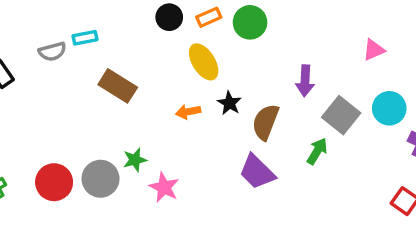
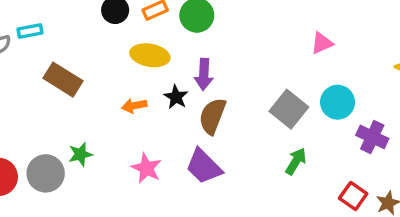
yellow ellipse: (204, 62) -> (150, 55), turned -48
purple arrow: (305, 81) -> (204, 74), moved
green arrow: (317, 151) -> (296, 161), moved
pink star: (164, 187) -> (146, 168), moved

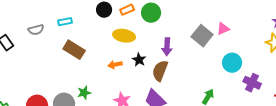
cyan rectangle: (30, 31) -> (65, 22), moved
purple arrow: (204, 74) -> (167, 47), moved
gray square: (289, 109) -> (202, 36), moved

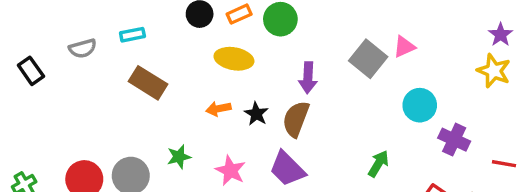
black star: (139, 60) -> (256, 114), moved
green star: (84, 93) -> (179, 157), moved

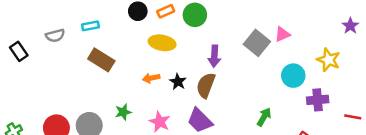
yellow star: (494, 71) -> (328, 60), moved
purple cross: (454, 140) -> (318, 100), turned -30

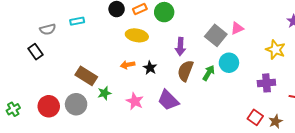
black rectangle: (19, 51) -> (36, 52), moved
brown rectangle: (101, 60) -> (86, 76), moved
cyan circle: (293, 76) -> (229, 63), moved
brown semicircle: (206, 85) -> (185, 71), moved
green arrow: (264, 117) -> (209, 73), moved

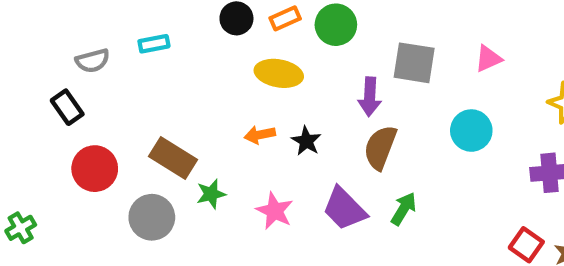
gray square: (216, 35) -> (414, 63), moved, turned -30
green arrow: (209, 73) -> (404, 209), moved
red circle: (49, 106) -> (95, 169), moved

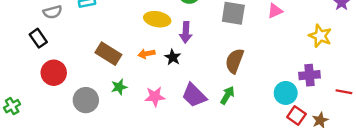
purple arrow: (370, 97) -> (186, 32), moved
cyan circle: (471, 131) -> (286, 93), moved
brown semicircle: (380, 147) -> (235, 61), moved
brown rectangle: (173, 158) -> (108, 54), moved
pink star: (275, 211) -> (155, 97), turned -30

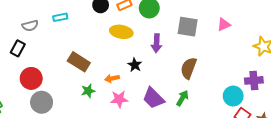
purple arrow: (186, 32) -> (157, 43), moved
black rectangle: (38, 38) -> (18, 48), turned 63
orange arrow: (146, 54) -> (112, 78), moved
gray circle: (86, 100) -> (42, 102), moved

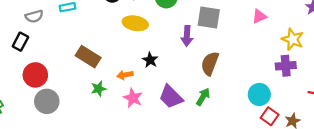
pink triangle: (224, 25) -> (259, 16), moved
purple arrow: (157, 43) -> (187, 36), moved
purple cross: (254, 80) -> (286, 66), moved
pink star: (119, 99) -> (133, 98), turned 30

